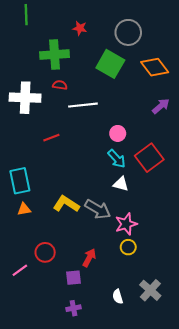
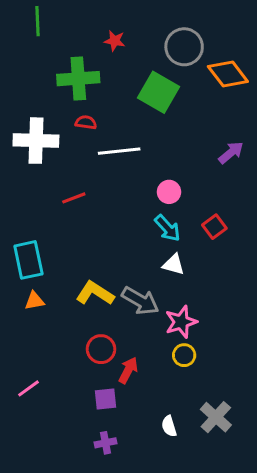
orange diamond: (155, 67) -> (228, 74), moved
red square: (149, 158) -> (214, 227), size x0.6
red circle: (45, 252) -> (101, 349), moved

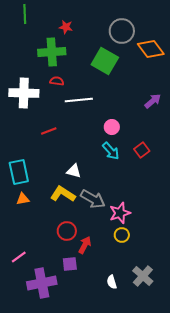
red star: (115, 41) -> (66, 27), moved
white triangle: (174, 264) -> (74, 171), moved
purple cross: (106, 443) -> (42, 283), moved, size x2.0

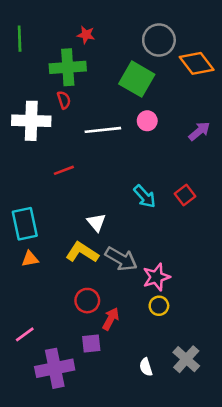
green line: (25, 14) -> (20, 39), moved
red semicircle: (57, 81) -> (64, 100), moved, turned 64
pink circle: (112, 127) -> (147, 121), moved
white triangle: (74, 171) -> (96, 222), turned 35

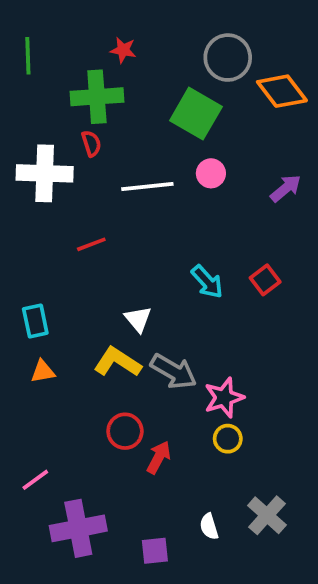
cyan rectangle: (25, 224) -> (35, 321), size x0.7
purple square: (91, 344) -> (155, 551), moved

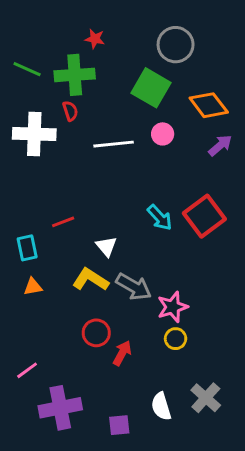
green line: (28, 56) -> (27, 69), moved, turned -64
orange diamond: (282, 91) -> (209, 105), moved
red line: (91, 244) -> (63, 222), moved
red square: (265, 280) -> (204, 216), size x1.8
white semicircle: (209, 526) -> (161, 406), size x1.4

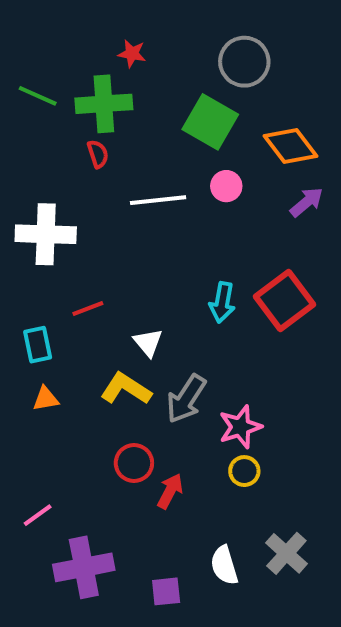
white cross: (34, 134) -> (46, 234), moved
cyan arrow: (160, 218) -> (222, 302), turned 52
gray arrow: (134, 287) -> (186, 399), turned 93

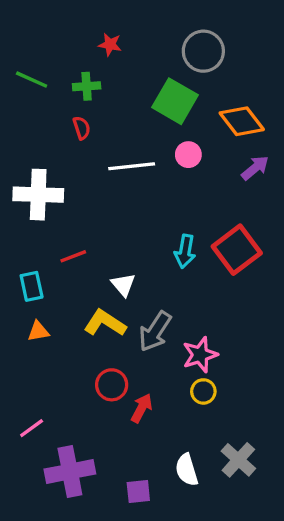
green cross: (104, 104) -> (87, 86), size x0.6

